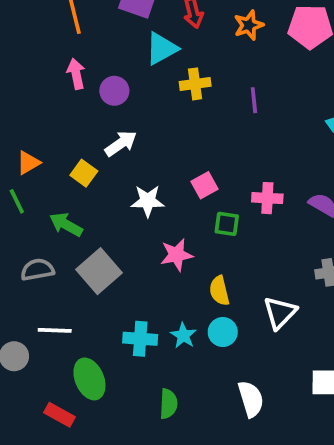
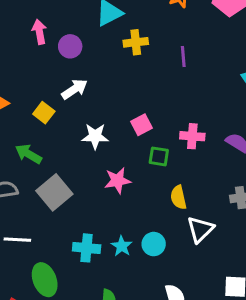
yellow semicircle: (219, 291) -> (178, 197), moved

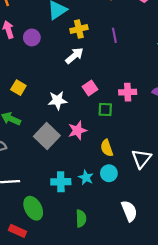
white arrow: (74, 89) -> (74, 56), moved
gray square: (54, 192) -> (47, 136), moved
yellow semicircle: (178, 197) -> (107, 148), moved

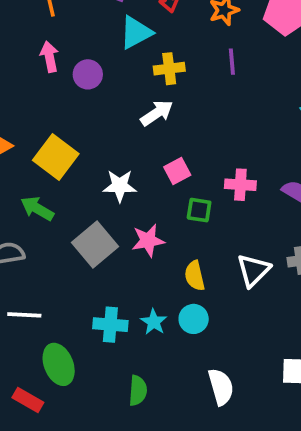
purple line: (114, 35) -> (232, 62), moved
yellow square: (18, 88) -> (56, 157), size x1.6
white triangle: (141, 159) -> (253, 270), moved

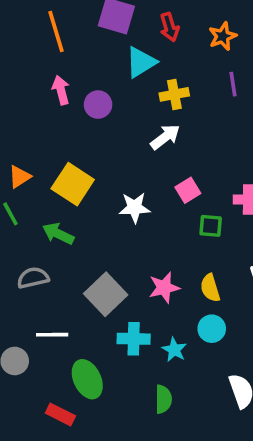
pink star: (148, 241) -> (164, 288), moved
gray square: (95, 244) -> (106, 294), moved
cyan star: (154, 322) -> (174, 350), moved

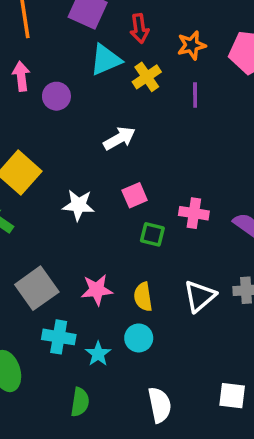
yellow cross: (174, 94) -> (147, 77), moved, turned -32

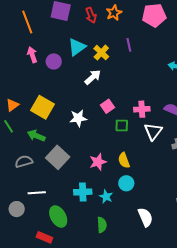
orange star: (192, 45) -> (114, 13), moved
cyan triangle: (106, 60) -> (77, 47), moved
yellow cross: (147, 77) -> (101, 53), moved
gray square: (37, 288) -> (58, 157), moved
white triangle: (200, 296) -> (153, 132), moved

